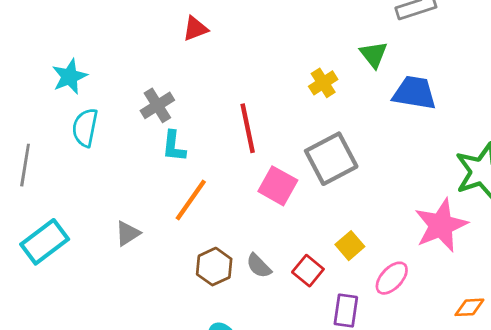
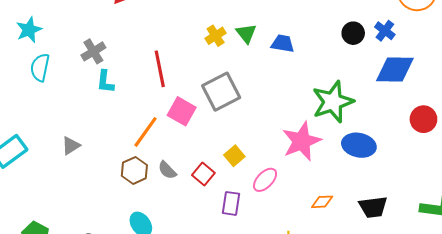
green triangle: (374, 54) -> (246, 33), moved
blue trapezoid: (414, 93) -> (283, 44), size x0.7
orange line: (191, 200) -> (145, 132), moved

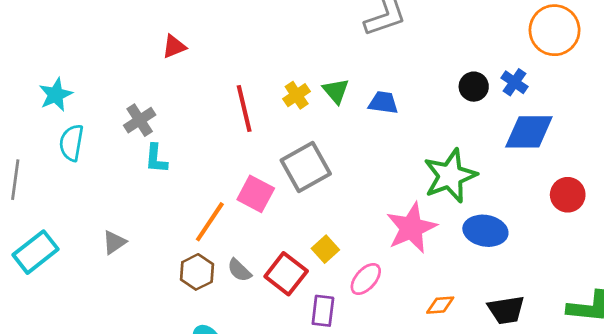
red line: (160, 69) -> (244, 108), moved
red square: (203, 174) -> (286, 274), size x1.4

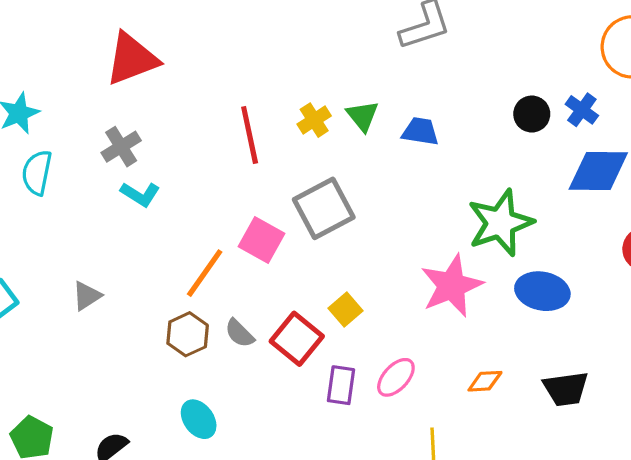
red triangle: (174, 46) -> (132, 59), moved, size x1.8
cyan L-shape: (156, 159) -> (140, 194), turned -64
pink ellipse: (366, 279) -> (396, 377), moved

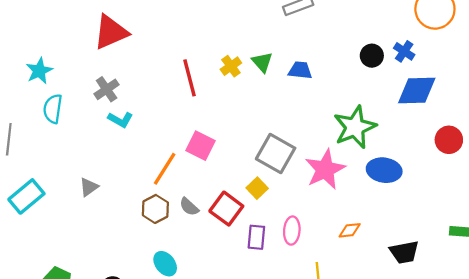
gray square: (324, 208) -> (276, 154), moved, turned -30
pink ellipse: (396, 377) -> (292, 231), turned -36
black trapezoid: (566, 389) -> (404, 252), moved

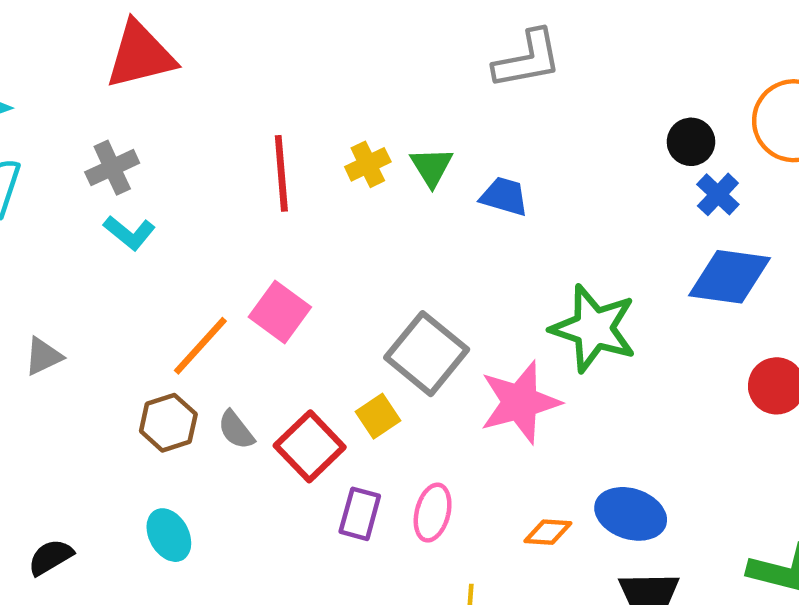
black circle: (372, 56) -> (691, 142), moved
green star: (355, 127) -> (594, 328), turned 30
blue ellipse: (384, 170) -> (631, 514), moved

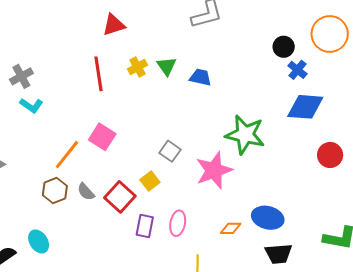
red triangle: (140, 55) -> (114, 25), moved, size x0.7
gray square: (427, 354) -> (170, 151), size x0.6
cyan ellipse: (169, 535) -> (39, 241), moved

